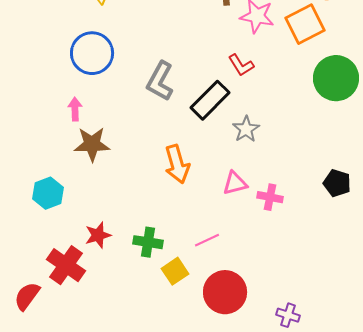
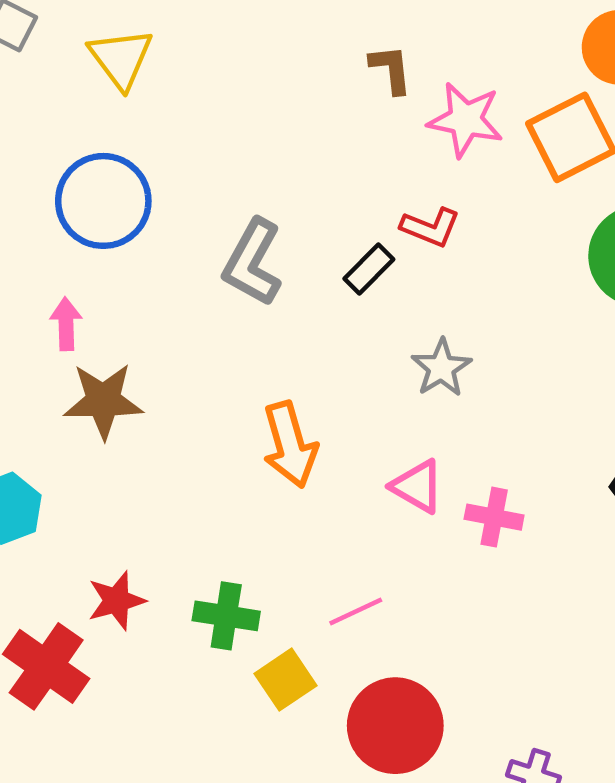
red L-shape: (241, 65) -> (430, 227), turned -36
black rectangle: (210, 100) -> (369, 269), moved, size x0.6
pink triangle: (235, 183) -> (417, 486), turned 44

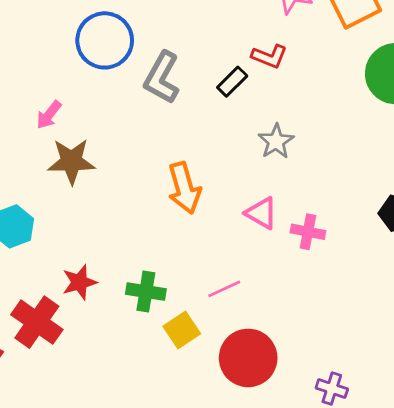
blue circle: (103, 201) -> (105, 40), moved
pink arrow: (66, 324) -> (49, 115), turned -140

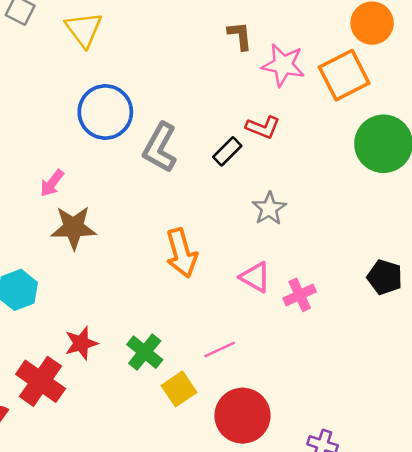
pink cross: (308, 232) -> (300, 295), turned -36
green cross: (146, 292) -> (145, 352), turned 30

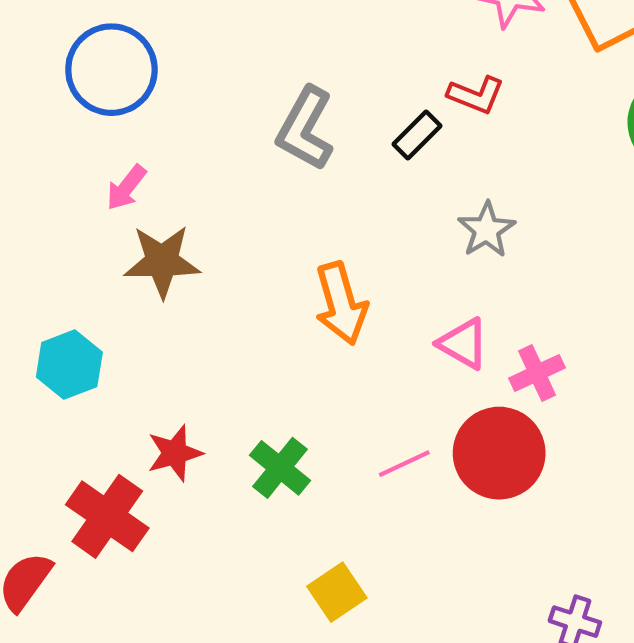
blue circle: (105, 112) -> (111, 70), moved
yellow square: (179, 389) -> (337, 592), moved
red circle: (242, 416) -> (499, 453), moved

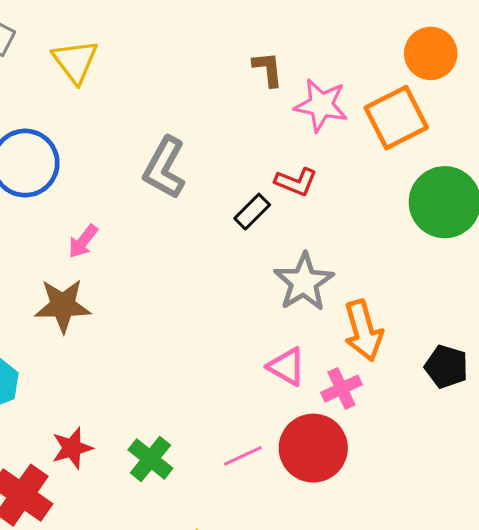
gray L-shape: (305, 129) -> (164, 168), moved
pink arrow: (126, 188) -> (83, 241), moved
gray star: (486, 230) -> (304, 282), size x1.4
orange arrow: (341, 304) -> (363, 331), moved

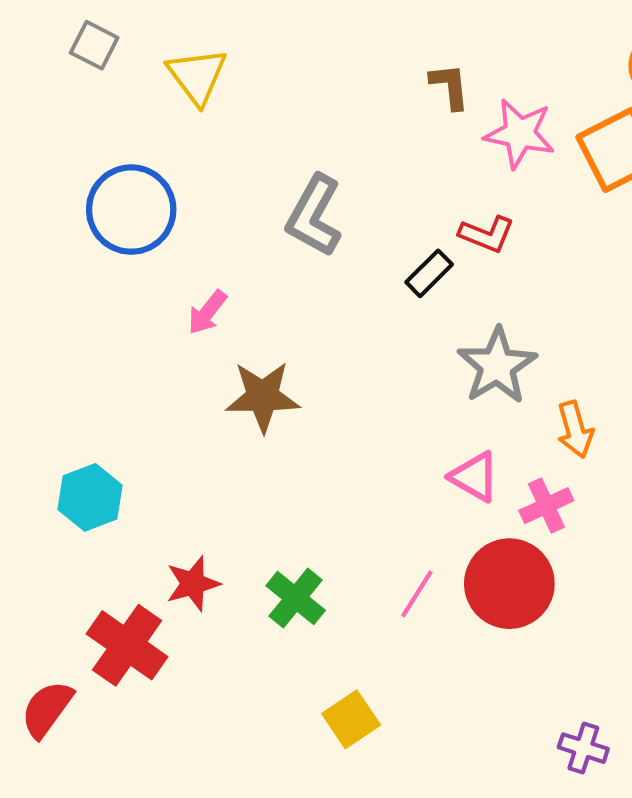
brown star: (63, 306) -> (263, 397), moved
orange arrow: (363, 331) -> (575, 429), size x0.7
pink line: (243, 456) -> (417, 594), turned -33

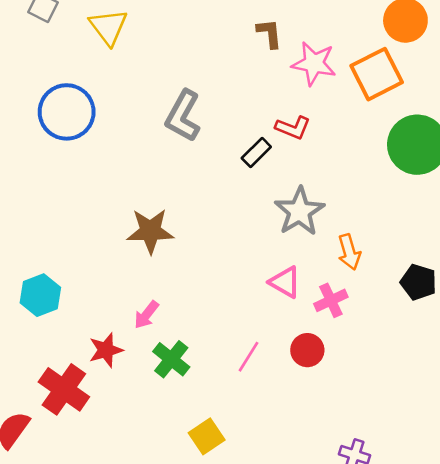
pink arrow: (207, 312) -> (146, 315), moved
red circle: (509, 584) -> (307, 350), size x0.6

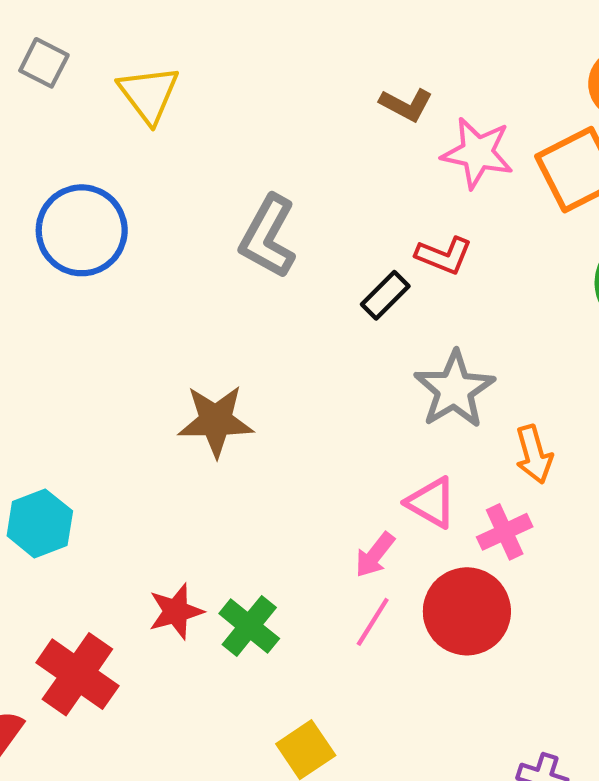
brown L-shape: (269, 33) -> (406, 105), turned 124
pink arrow: (146, 315) -> (375, 555), moved
red star: (106, 350) -> (176, 611), moved
red circle: (307, 350) -> (467, 611), size x1.6

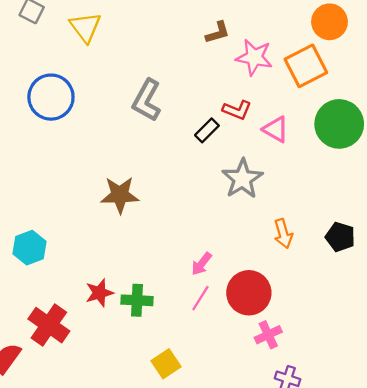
brown L-shape: (406, 105) -> (218, 33), turned -44
orange arrow: (534, 454) -> (283, 234), moved
pink triangle: (431, 503) -> (276, 129), moved
pink cross: (505, 532) -> (268, 335), moved
green cross: (249, 626) -> (137, 300), turned -36

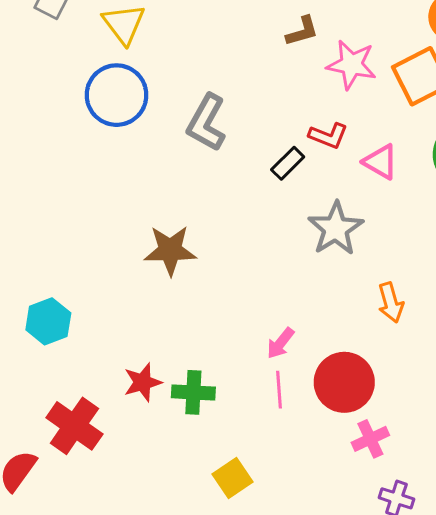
blue circle: (51, 97) -> (117, 95), moved
pink line: (200, 298) -> (279, 390), turned -36

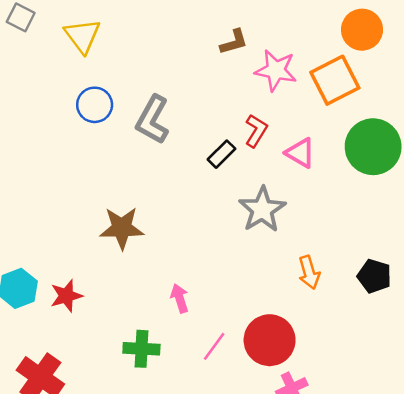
blue circle: (117, 95) -> (95, 105), moved, size x0.7
red L-shape: (328, 136) -> (256, 131), turned -80
pink arrow: (280, 343) -> (180, 298), moved, turned 124
red star: (143, 382) -> (66, 296), moved
pink line: (279, 390) -> (214, 346), turned 40

